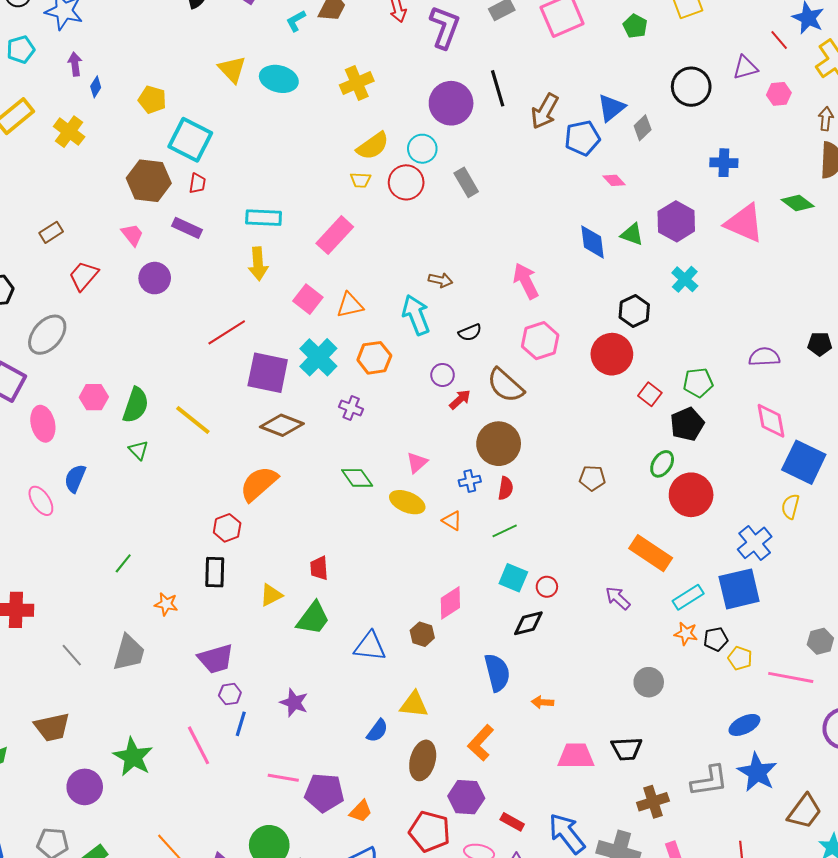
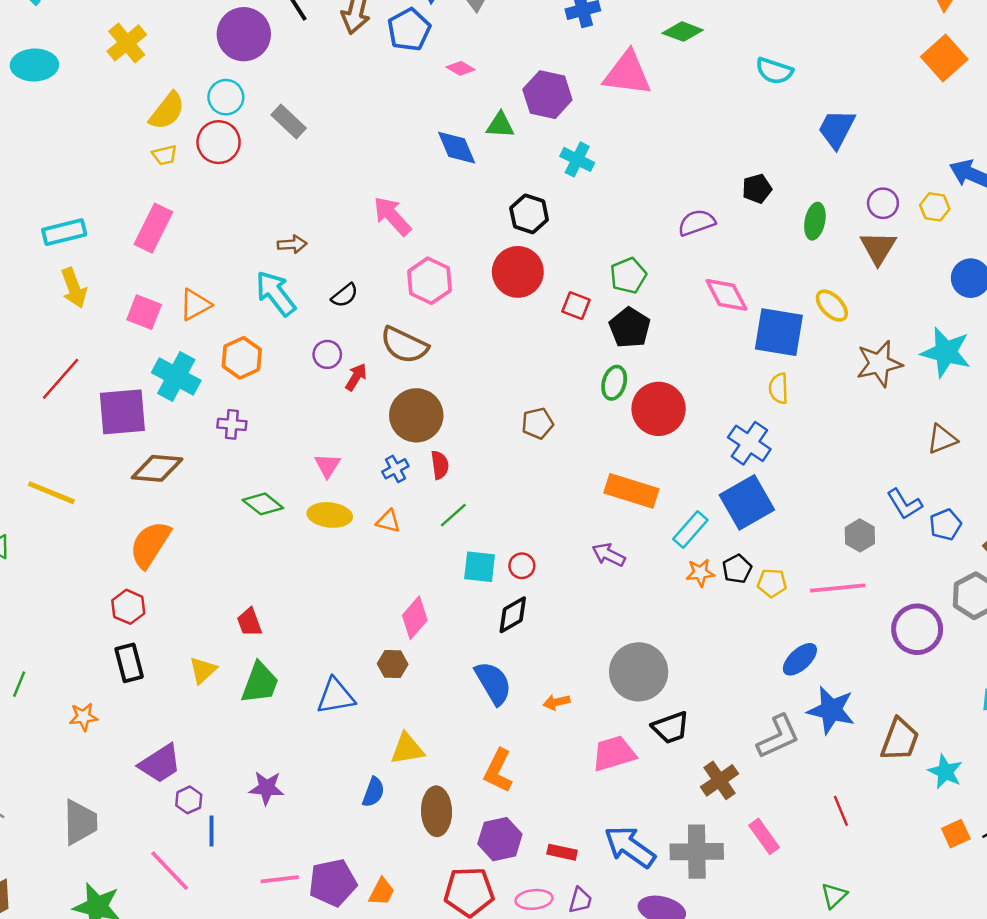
gray trapezoid: (129, 653) -> (80, 822), moved
gray circle: (649, 682) -> (639, 672), moved, size x1.6

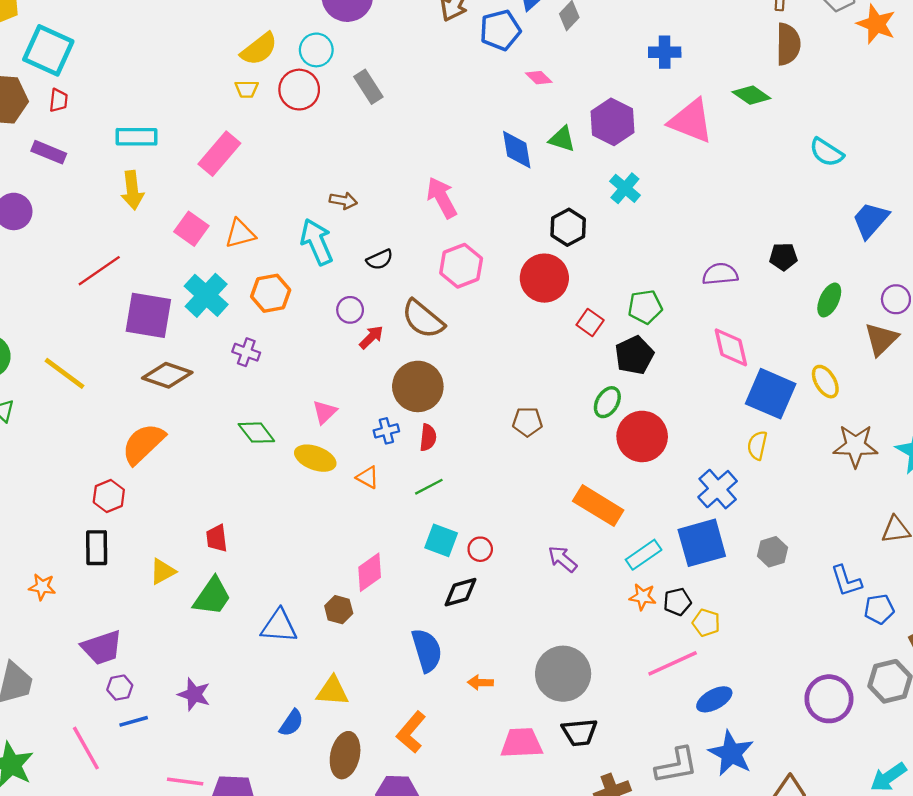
gray hexagon: (860, 535) -> (772, 552), moved
pink line: (838, 588) -> (673, 663), moved, turned -33
blue line: (212, 831) -> (134, 721), turned 60

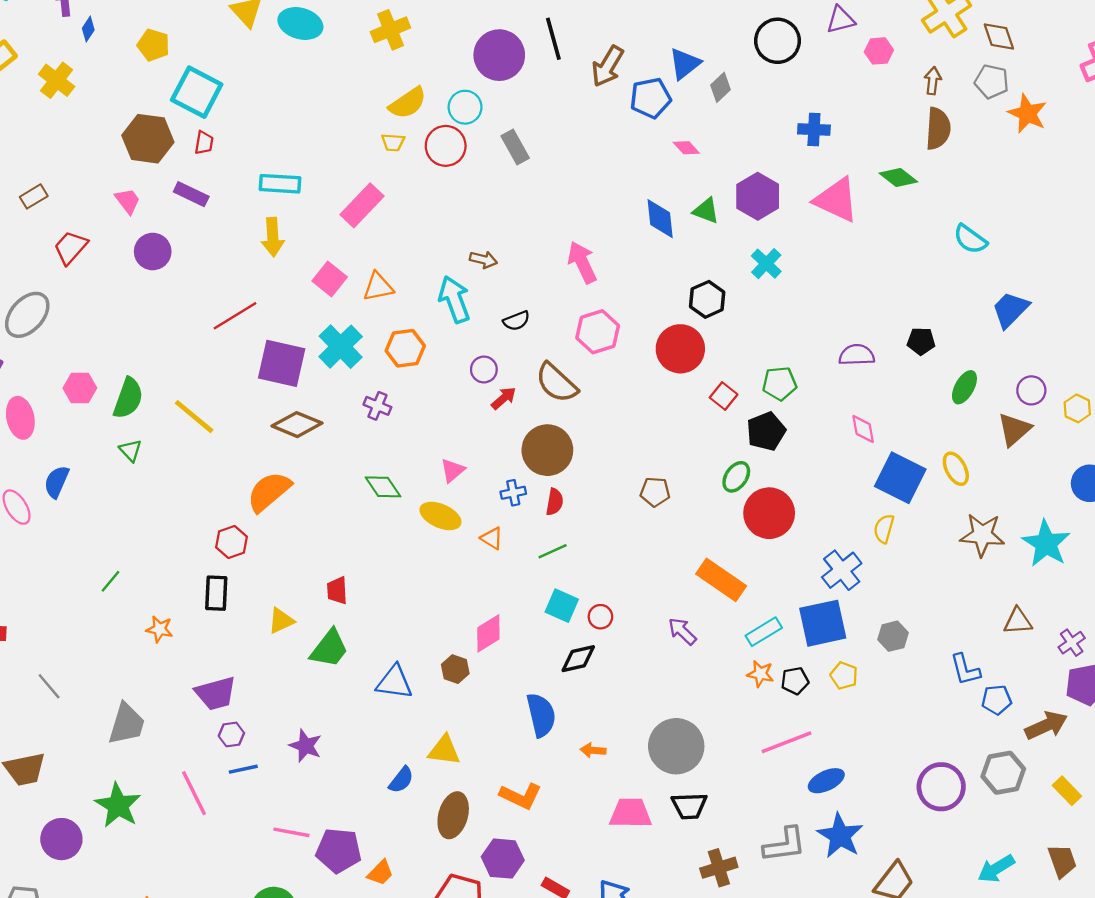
pink diamond: (731, 347) -> (863, 429), size x0.7
yellow pentagon: (706, 623) -> (844, 676), moved
orange L-shape: (411, 732) -> (521, 796), turned -108

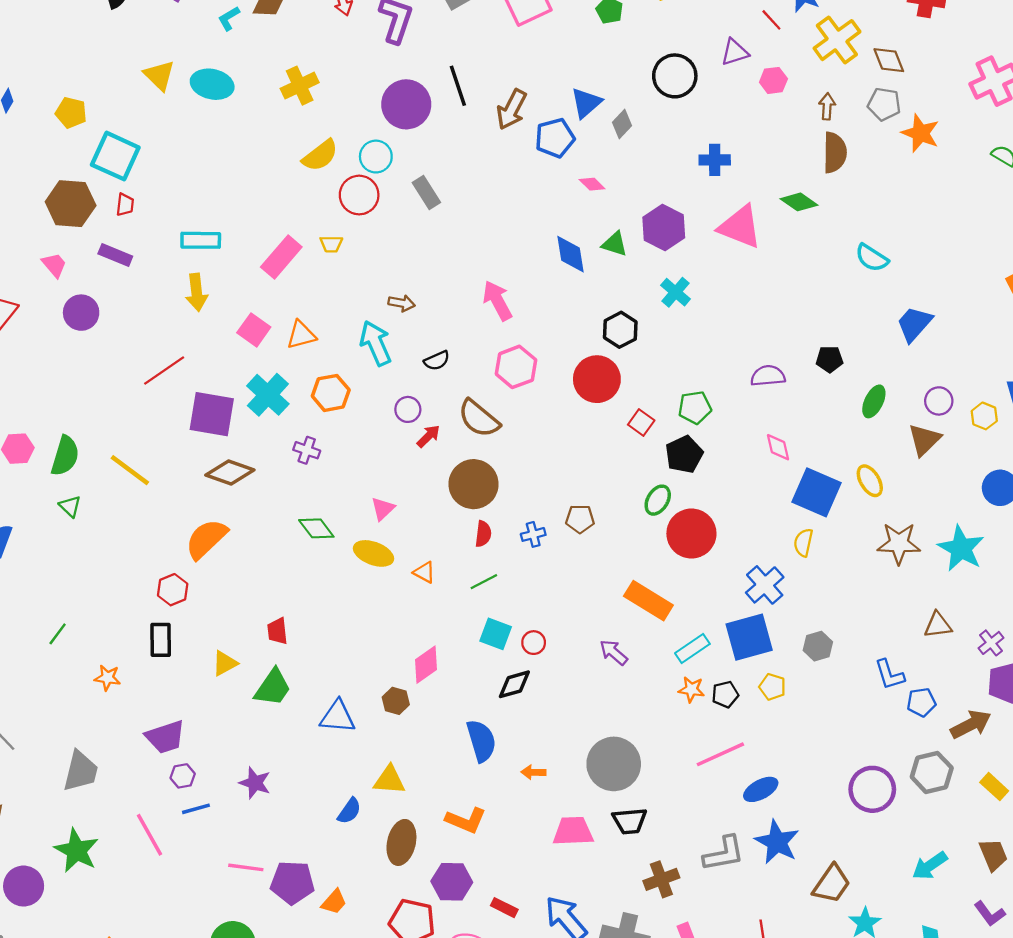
yellow trapezoid: (393, 142) -> (331, 244), moved
blue cross: (513, 493) -> (533, 534), moved

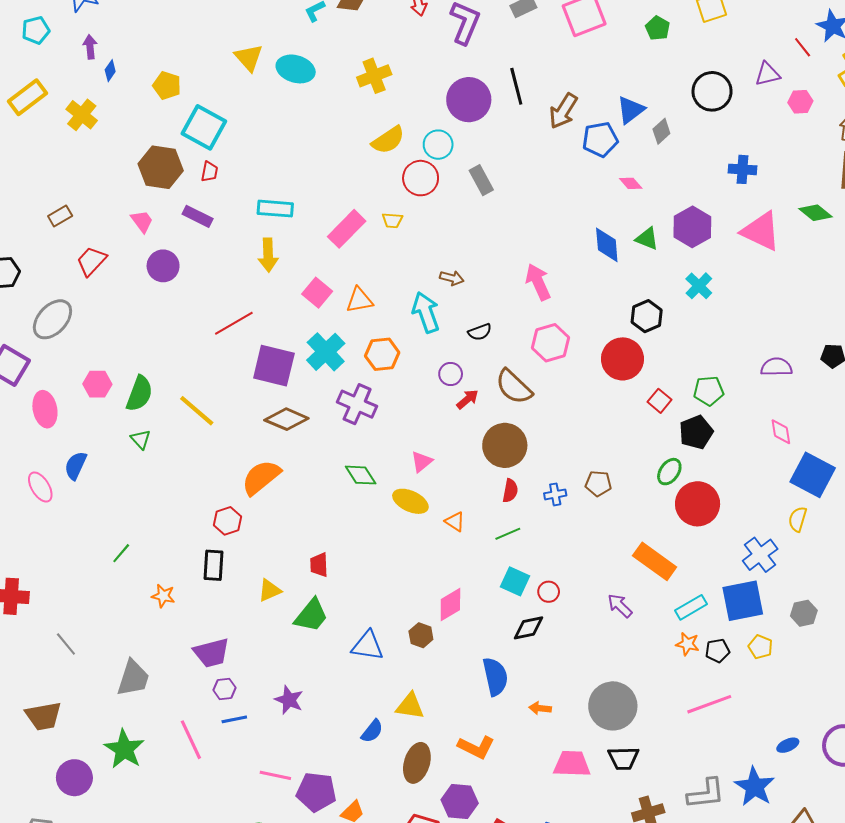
purple cross: (307, 450) -> (357, 404), size x1.6
blue ellipse: (761, 789) -> (788, 745), moved, size x0.7

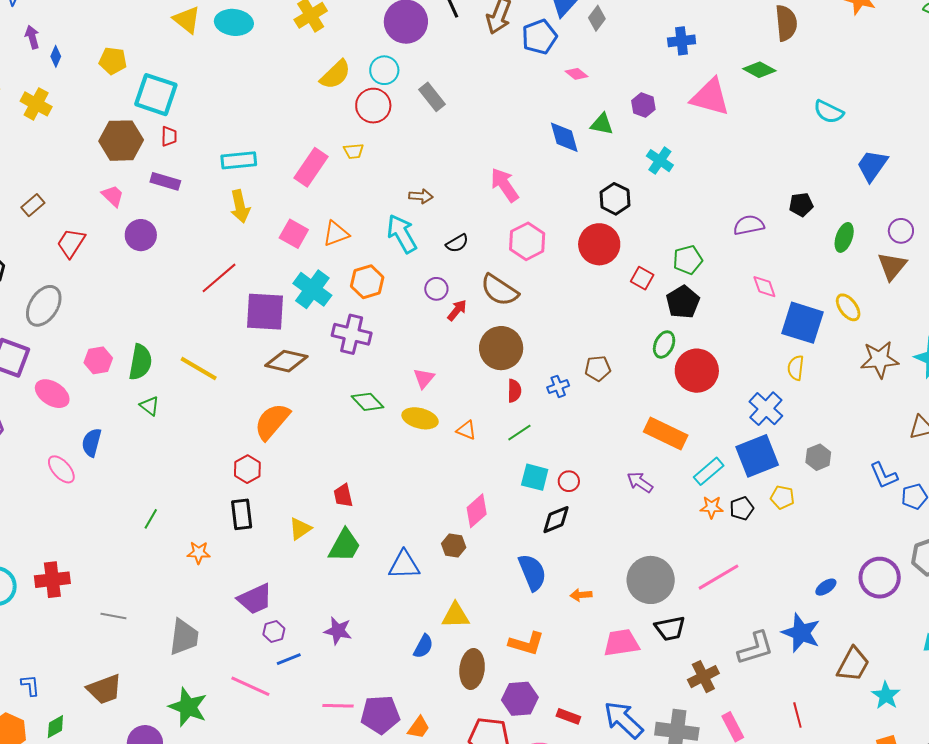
purple hexagon: (692, 227) -> (643, 105), size x0.6
pink ellipse: (45, 409) -> (52, 394), turned -36
gray line: (66, 644) -> (113, 616), turned -30
pink line: (709, 704) -> (719, 577), moved
pink line: (191, 740) -> (250, 686), turned -30

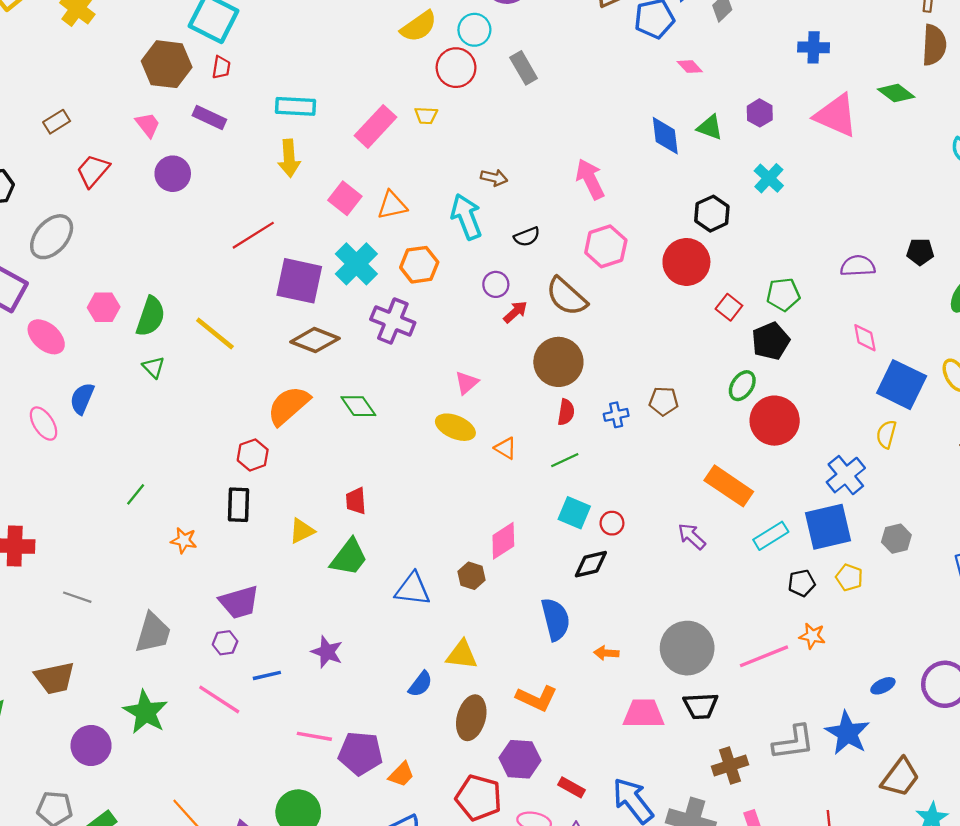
green diamond: (368, 402) -> (358, 406), moved
orange star: (712, 507) -> (812, 636), moved
purple hexagon: (274, 632) -> (225, 643), moved

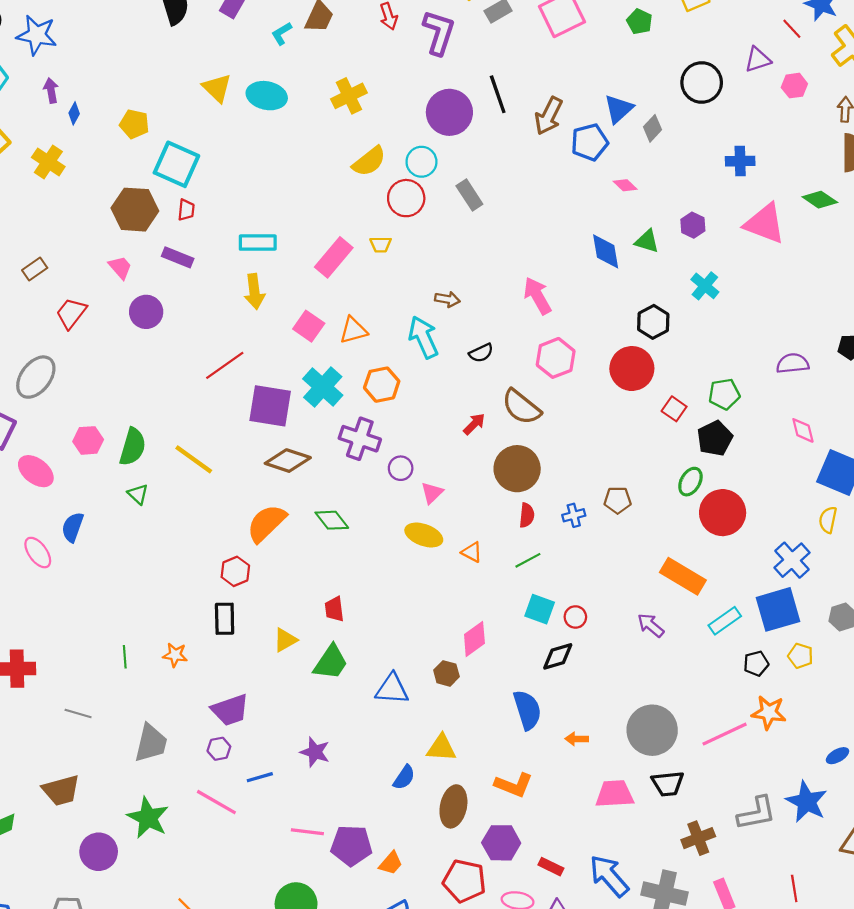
purple circle: (496, 284) -> (401, 468), moved
green line: (136, 494) -> (125, 657), moved, turned -40
orange star: (812, 636) -> (769, 712), size x1.4

